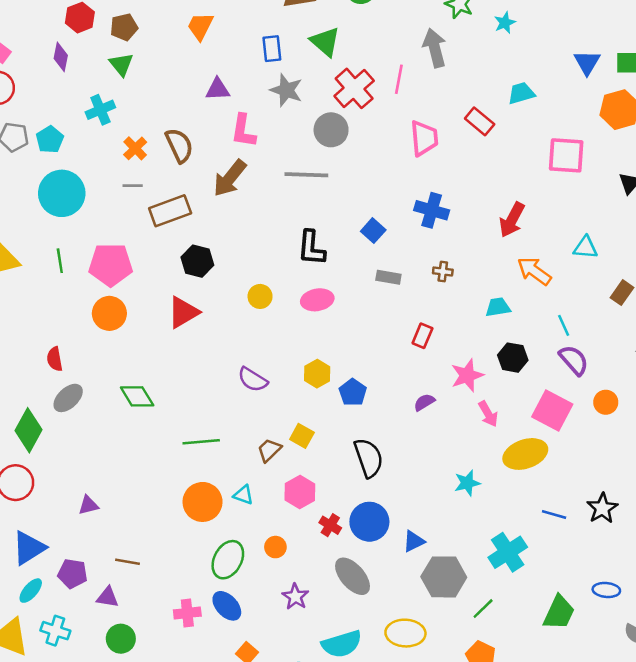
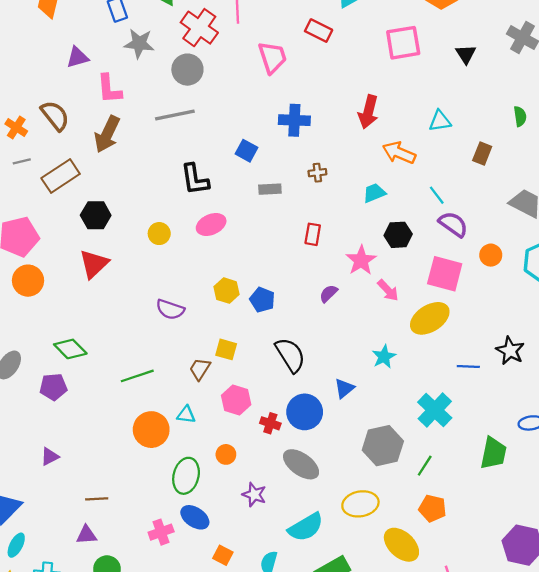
blue triangle: (414, 541) -> (344, 388), moved
purple pentagon: (72, 574) -> (53, 387), moved

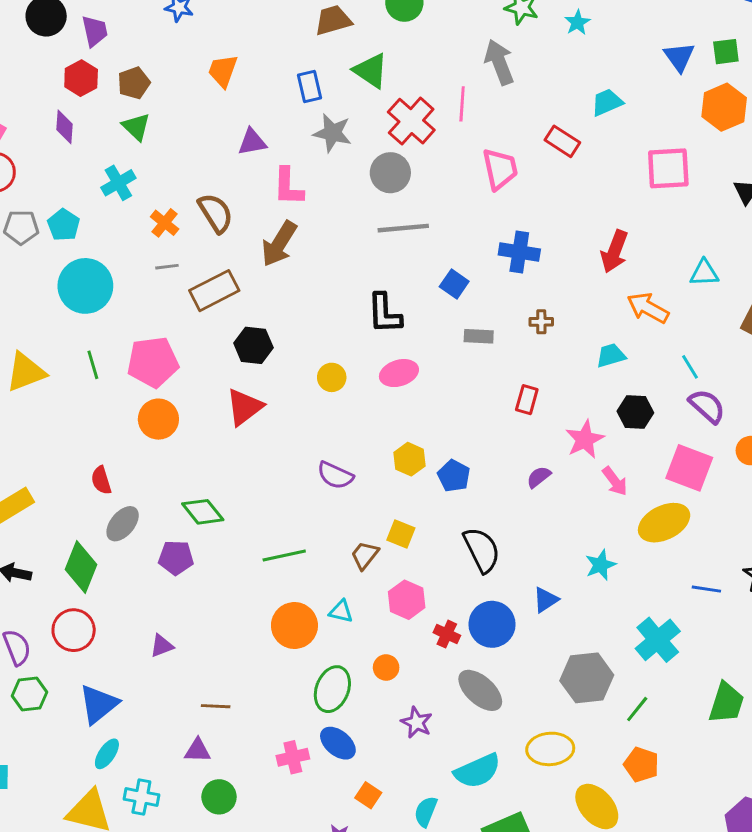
gray line: (175, 115) -> (403, 228), moved

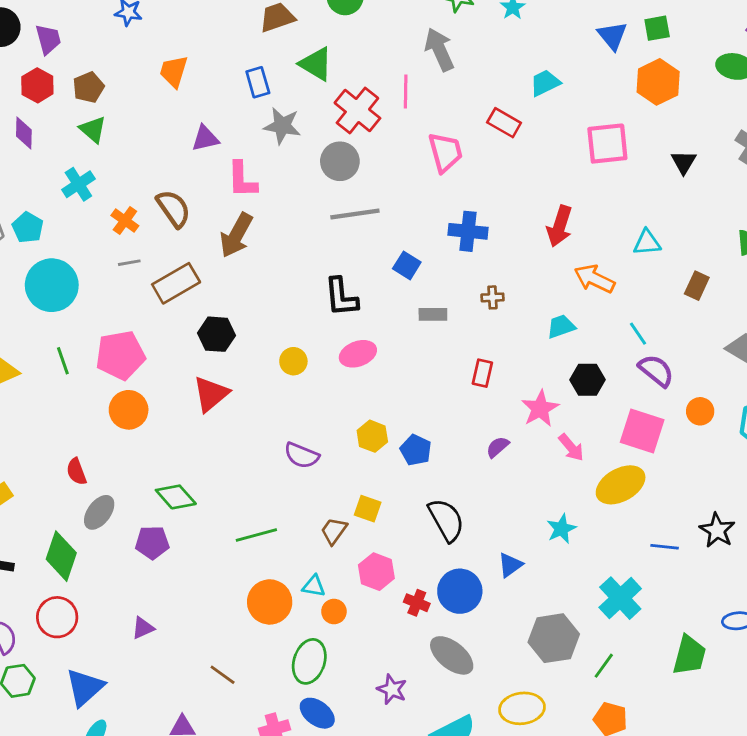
orange circle: (386, 667) -> (334, 612), moved
brown line: (216, 706) -> (223, 675), moved, turned 36

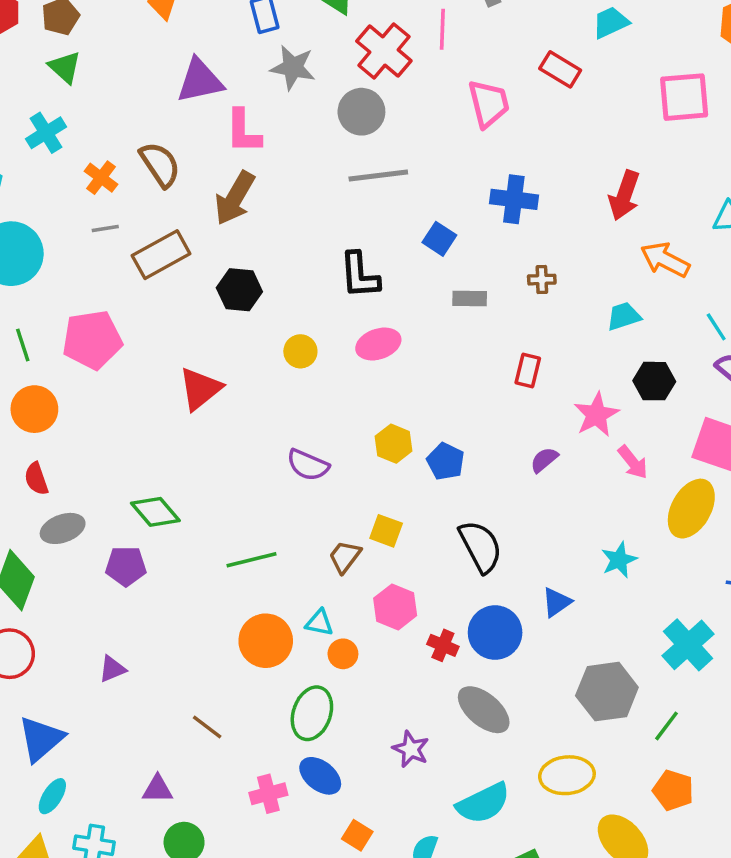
purple triangle: (205, 138) -> (200, 81), size x1.4
black hexagon: (216, 334) -> (239, 290), moved
orange circle: (129, 410) -> (34, 409), moved
yellow ellipse: (621, 485) -> (691, 509), turned -33
gray ellipse: (99, 512) -> (63, 528), turned 32

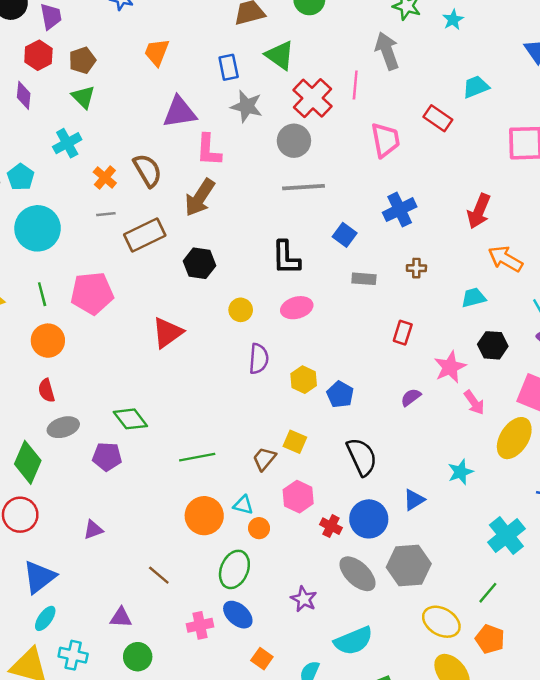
blue cross: (514, 199) -> (400, 210), turned -36
purple semicircle: (308, 465) -> (259, 359), moved, turned -112
gray hexagon: (607, 692) -> (409, 565), moved
yellow ellipse: (567, 775) -> (441, 622), moved, turned 33

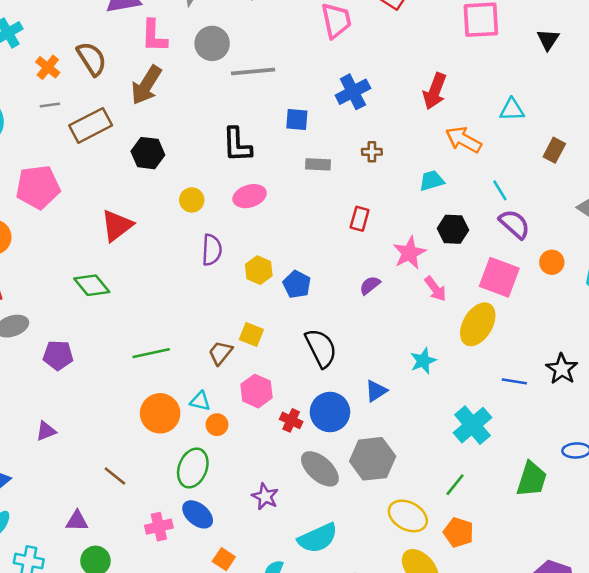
gray circle: (294, 141) -> (212, 43), moved
blue square: (345, 235) -> (297, 120), turned -30
green diamond: (130, 419) -> (92, 285), moved

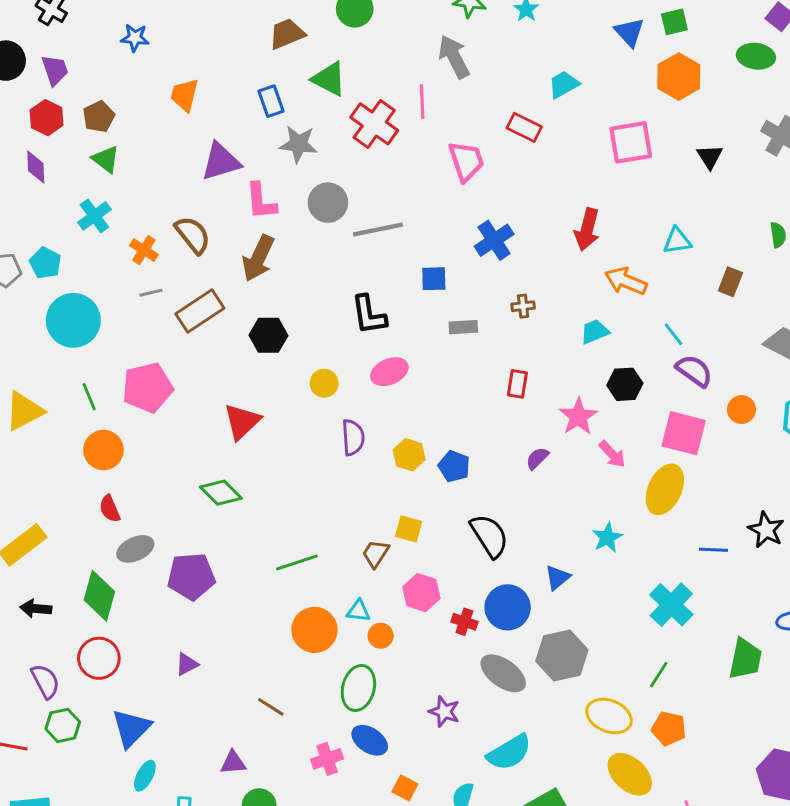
purple pentagon: (58, 355) -> (191, 576), size x1.4

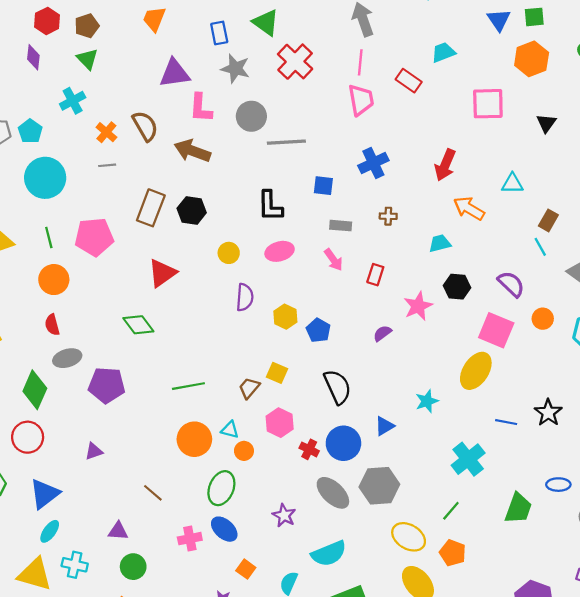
pink line: (422, 102) -> (360, 62), moved
brown arrow: (258, 258) -> (192, 151), turned 76
brown rectangle: (200, 311) -> (151, 208), moved, turned -44
cyan line: (673, 334) -> (540, 247), moved
pink arrow: (612, 454) -> (334, 260), moved

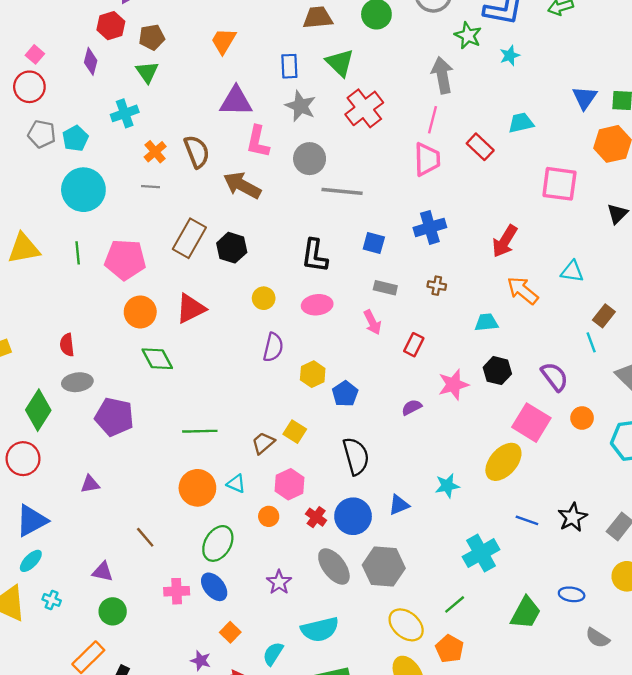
orange circle: (54, 280) -> (140, 312), moved
orange circle: (244, 451) -> (269, 516), moved
cyan cross: (75, 565) -> (52, 600), size x0.7

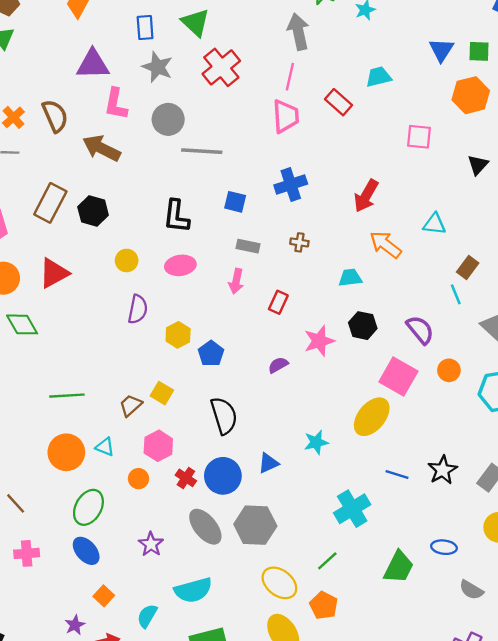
pink square: (559, 184) -> (419, 137), size x0.7
pink arrow: (372, 322) -> (236, 281), turned 40
pink cross: (177, 591) -> (27, 553), moved
purple star: (201, 661) -> (75, 625), turned 30

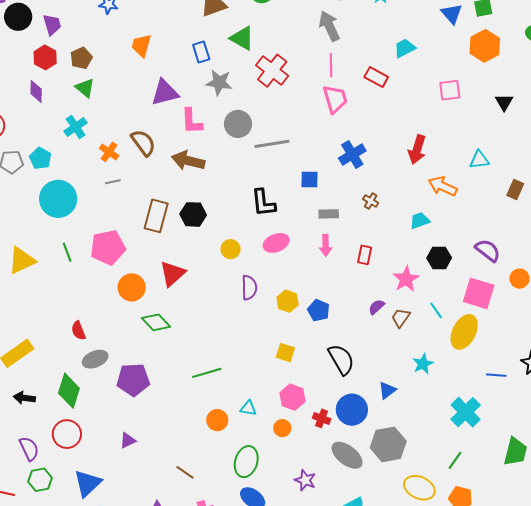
brown cross: (299, 242) -> (371, 201), turned 35
cyan line: (456, 294) -> (436, 310), moved
brown trapezoid: (131, 405) -> (401, 318), moved
orange circle: (66, 452) -> (217, 420), size x0.7

